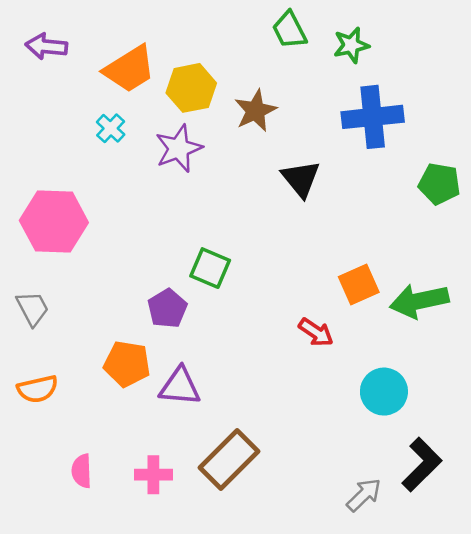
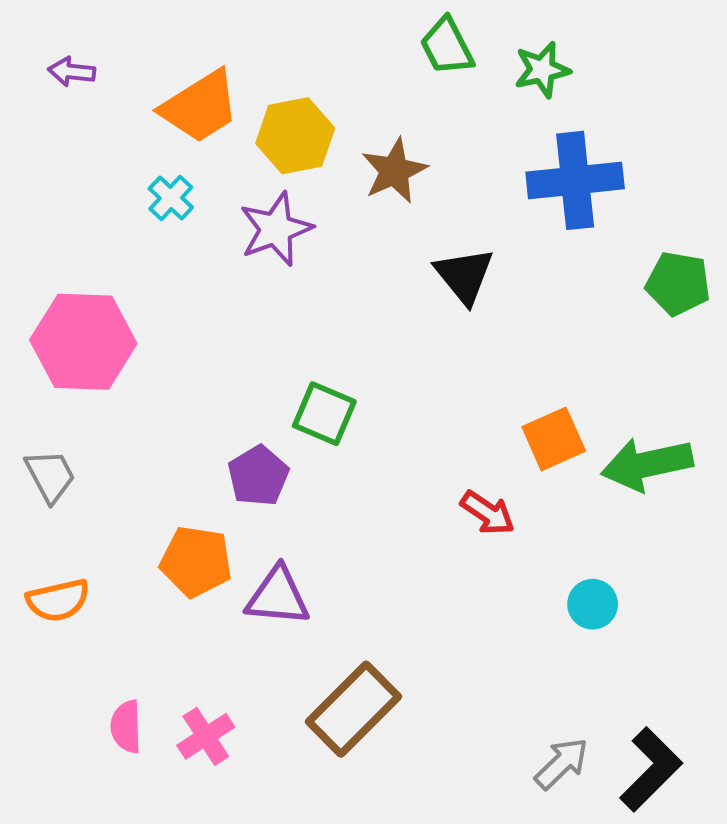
purple arrow: (46, 46) -> (72, 72), size x0.7
cyan circle: (384, 392) -> (593, 604), size x0.7
black L-shape: (422, 465) -> (651, 769), moved
pink cross: (153, 475) -> (206, 736), moved, turned -33

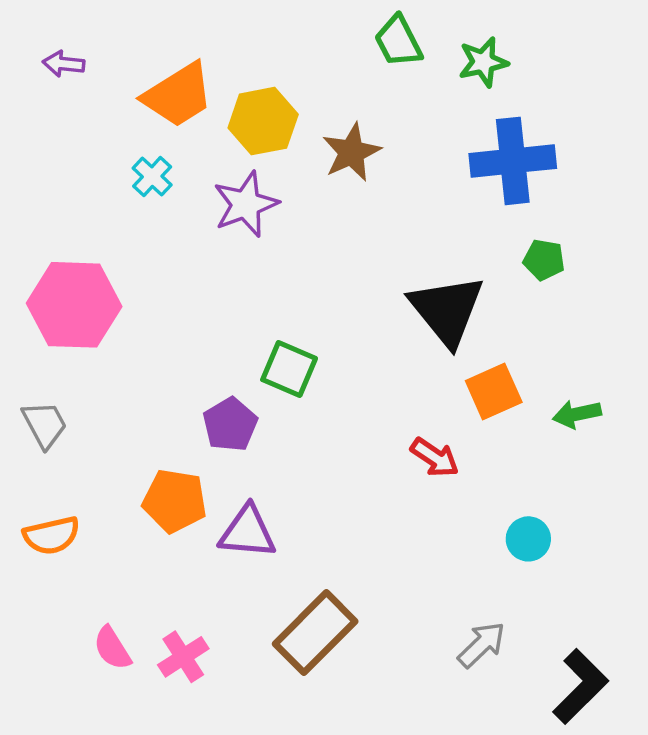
black triangle: (464, 276) -> (447, 310), moved, size x1.4
green pentagon: (678, 283) -> (544, 260), moved, size x0.7
green arrow: (647, 464) -> (577, 414), size x0.6
pink semicircle: (126, 727) -> (112, 648), turned -30
gray arrow: (561, 764) -> (482, 645), moved

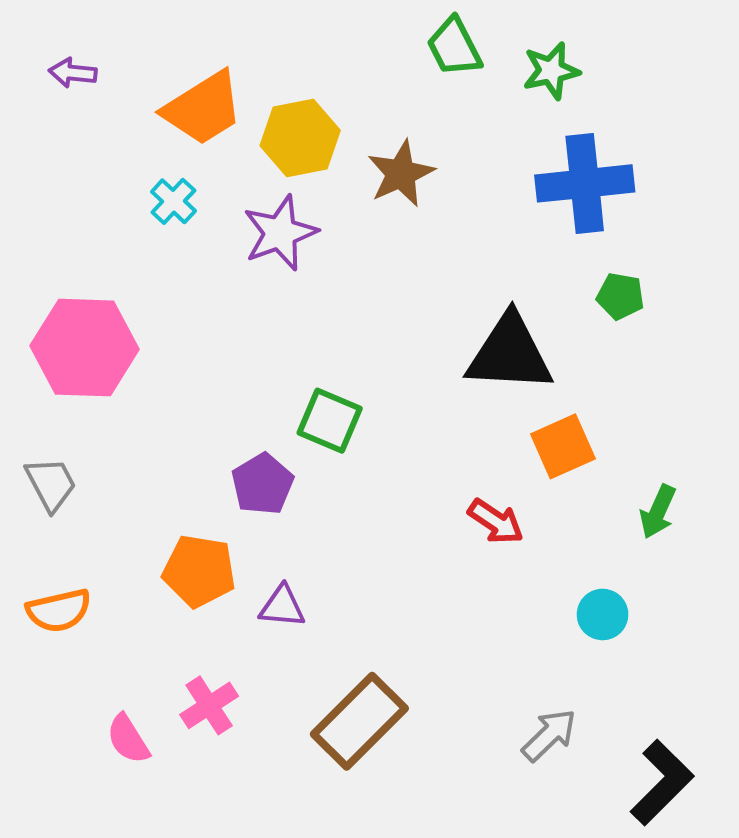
black triangle: (447, 310) -> (510, 353), turned -48
green arrow: (577, 414) -> (658, 512), moved, turned -54
purple triangle: (247, 532) -> (282, 607), size x0.7
pink cross: (183, 657) -> (209, 705), moved

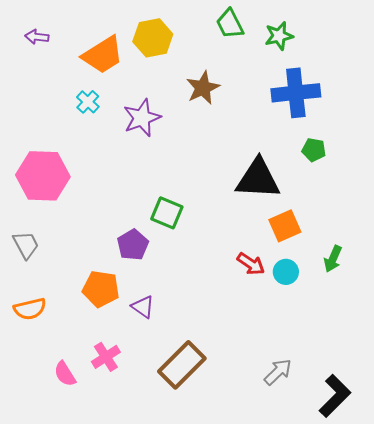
yellow hexagon: (300, 138) -> (153, 38), moved
purple triangle: (282, 607) -> (143, 307), turned 30
cyan circle: (603, 614) -> (286, 272), moved

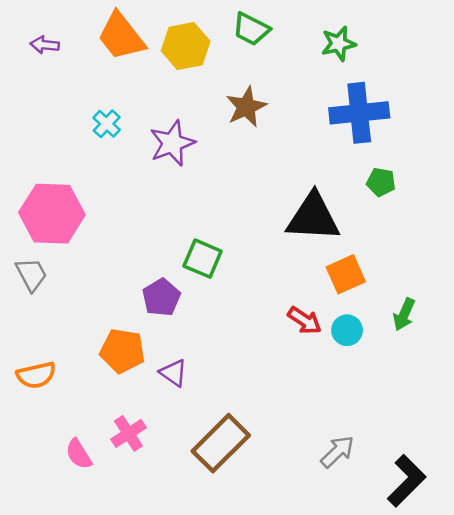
green trapezoid: (230, 24) -> (251, 29), moved, turned -36
orange trapezoid: (103, 55) -> (121, 36), moved, turned 84
gray trapezoid: (26, 245) -> (31, 274), moved

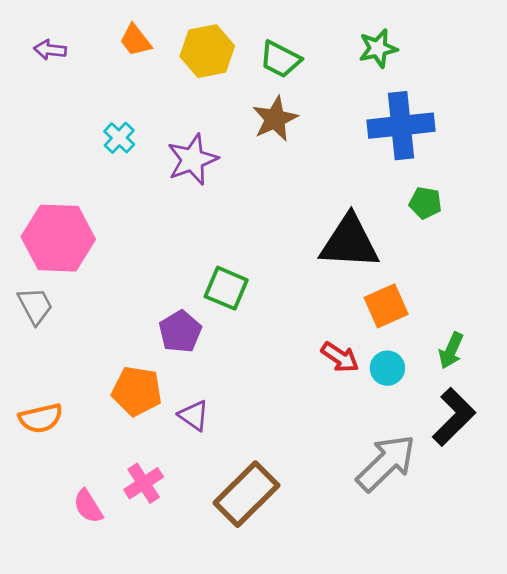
green trapezoid: (251, 29) -> (280, 59), moved
orange trapezoid: (121, 36) -> (135, 40), size x0.6
gray arrow: (337, 452) -> (386, 463), moved, size x1.6
black L-shape: (407, 481) -> (454, 417), moved

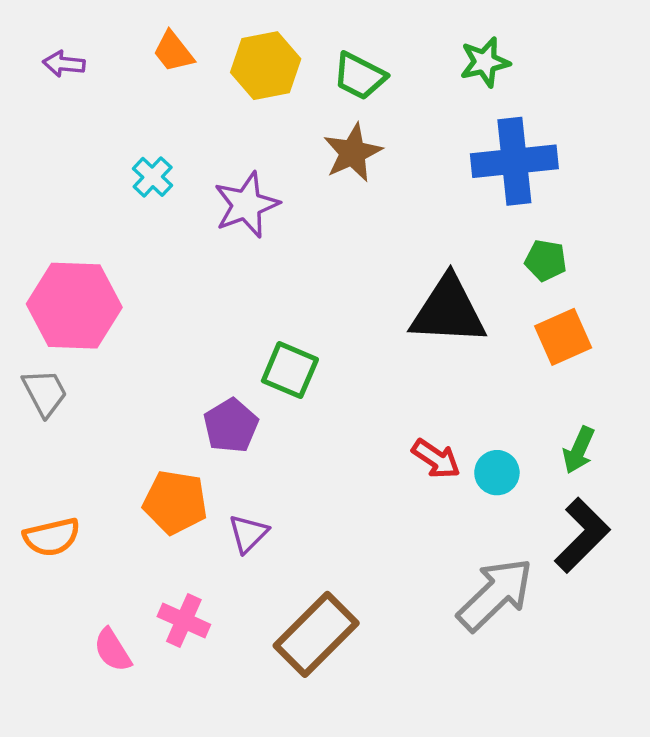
orange square: (386, 306) -> (563, 337), moved
purple triangle: (194, 416) -> (248, 534), turned 40
pink cross: (144, 483) -> (184, 620), turned -33

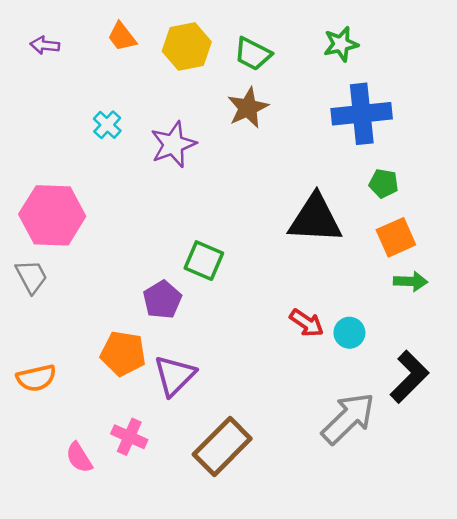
green arrow: (579, 450) -> (411, 281), moved, turned -112
purple triangle: (248, 534) -> (175, 376), size x1.5

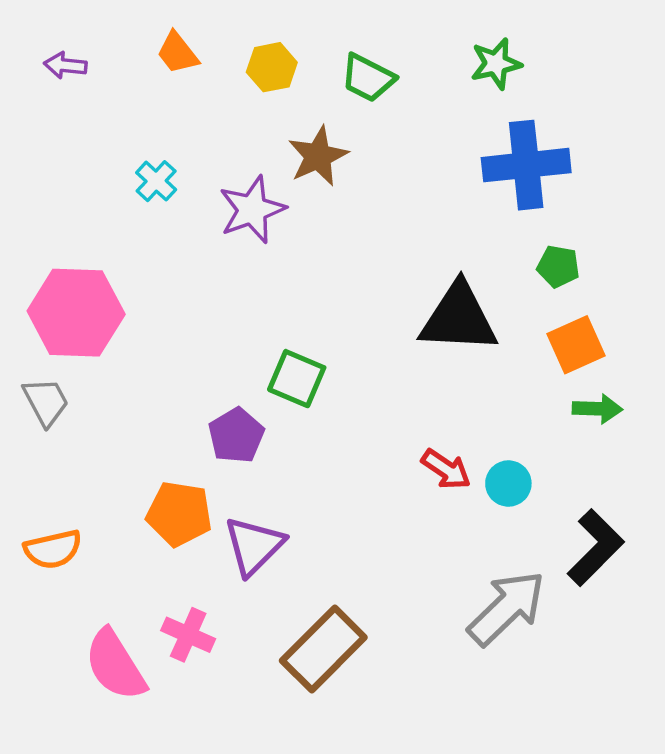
yellow hexagon: (187, 46) -> (272, 67), size x0.7
brown star: (248, 108) -> (318, 156), moved
pink semicircle: (79, 458) -> (115, 665), size x1.6

